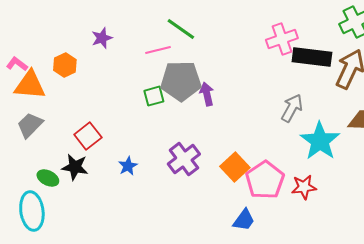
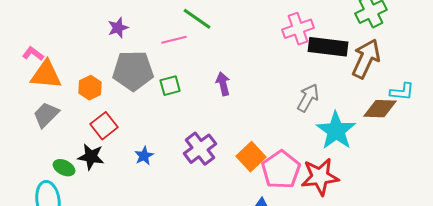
orange hexagon: (65, 65) -> (90, 88), moved
gray pentagon: (181, 81) -> (133, 71), moved
red star: (304, 187) -> (320, 177), size x1.5

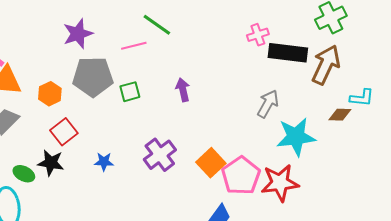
purple star: (118, 28) -> (78, 34), size x1.4
pink cross: (298, 29) -> (258, 35), size x0.7
brown diamond: (380, 109) -> (340, 115), size x0.7
cyan star: (336, 131) -> (296, 137), turned 30
blue star: (144, 156) -> (104, 162), turned 30

